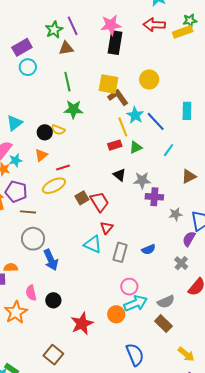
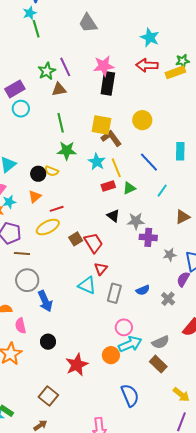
cyan star: (135, 115) -> (97, 162), moved
gray cross: (181, 263) -> (168, 299), moved
pink semicircle: (31, 293) -> (20, 326), moved

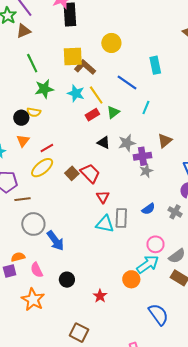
brown triangle: (183, 217) -> (165, 141), moved
gray star: (170, 255) -> (146, 171), moved
cyan triangle: (87, 285) -> (105, 224), moved
pink circle: (124, 327) -> (156, 244), moved
red star: (77, 365) -> (100, 296), size x0.6

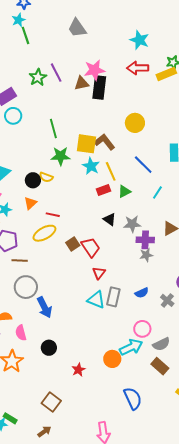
brown triangle: (23, 31) -> (81, 83), moved
yellow square: (73, 56) -> (86, 144), moved
red line: (47, 148) -> (53, 215), turned 32

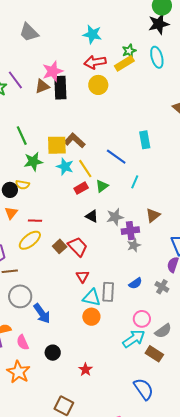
yellow circle: (135, 123) -> (98, 85), moved
red triangle: (99, 273) -> (83, 276), moved
orange circle: (112, 359) -> (91, 317), moved
brown rectangle: (160, 366) -> (154, 354), moved

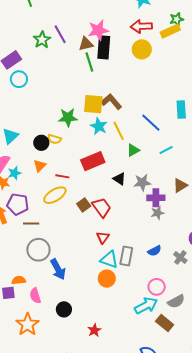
green line: (22, 136) -> (89, 62), moved
cyan line: (135, 182) -> (166, 150), turned 32
red rectangle: (81, 188) -> (93, 161), moved, size x1.6

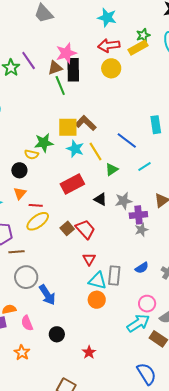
yellow semicircle: (54, 139) -> (31, 155), moved
red line: (62, 176) -> (36, 205), moved
orange star: (28, 324) -> (22, 353), size x0.7

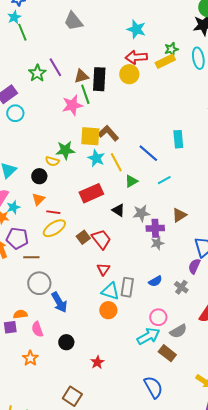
pink star: (66, 53) -> (72, 105), moved
yellow circle: (111, 68) -> (129, 74), moved

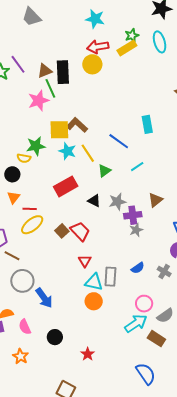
brown line: (31, 257) -> (12, 256), turned 35

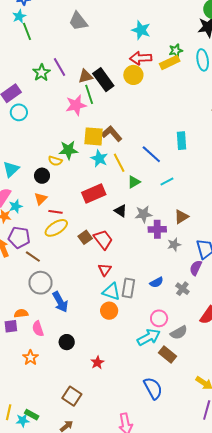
black rectangle: (63, 72) -> (103, 80), turned -40
gray star: (136, 230) -> (174, 245), moved

